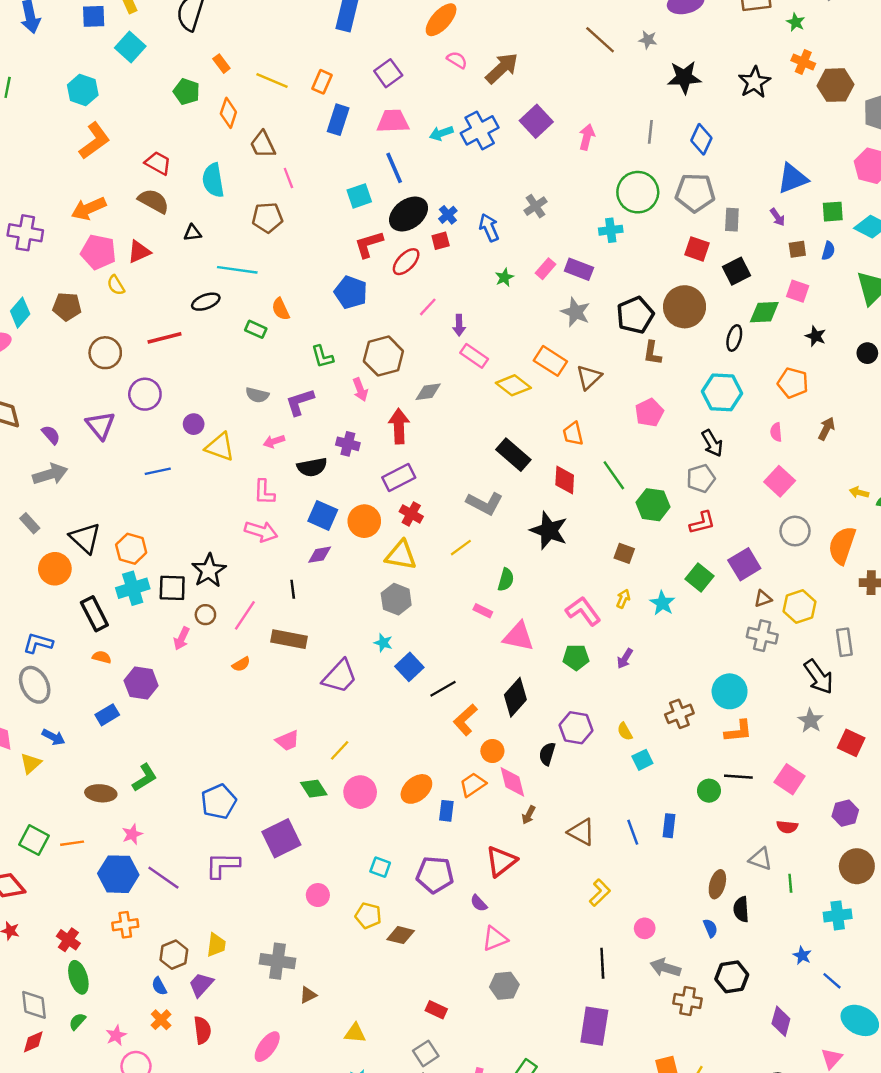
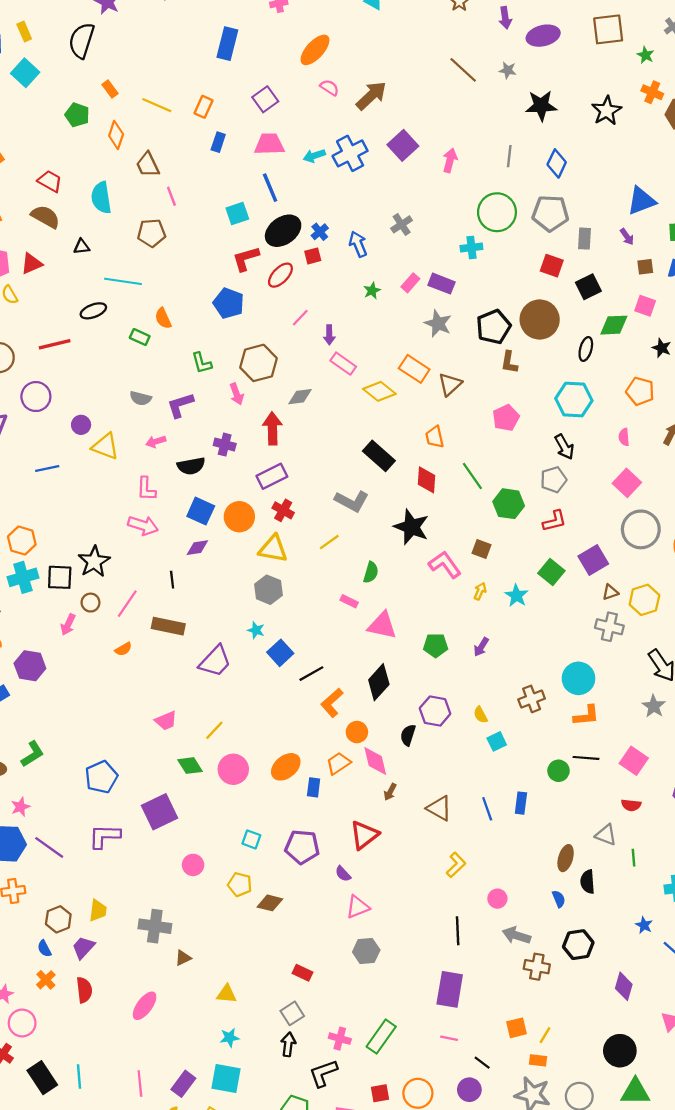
blue rectangle: (338, 120) -> (218, 142), size x0.7
gray circle: (795, 531) -> (641, 529), size x1.4
pink L-shape: (583, 611) -> (445, 565), moved

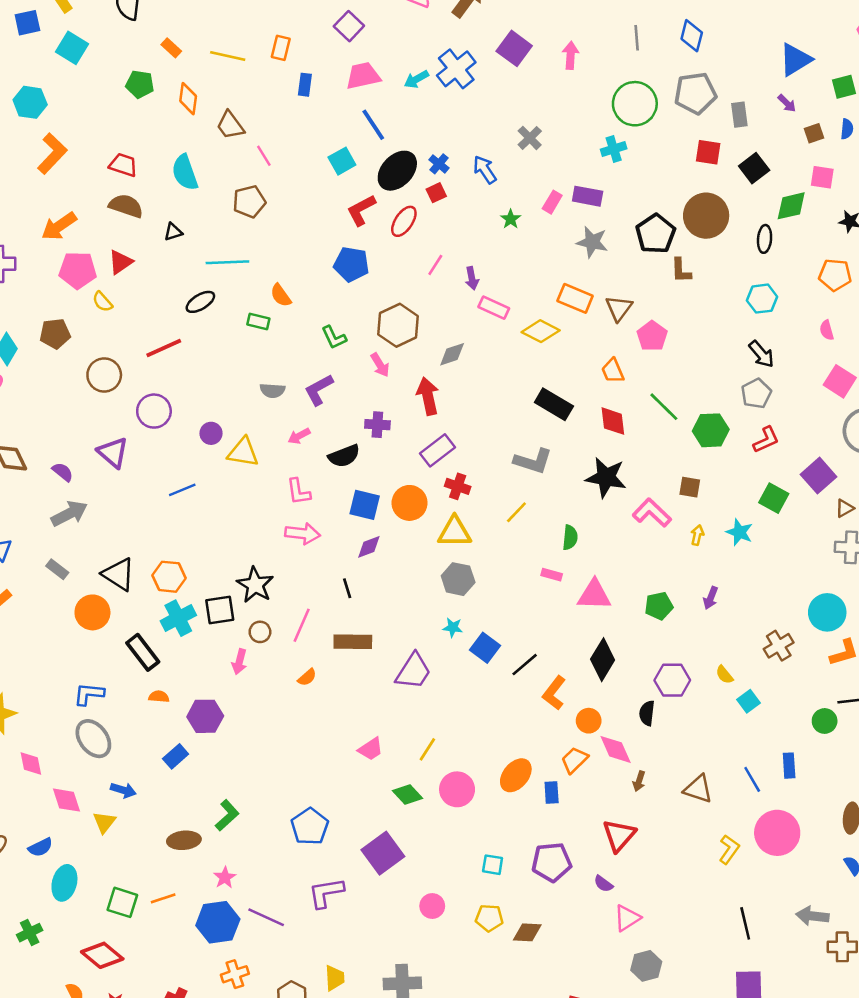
cyan hexagon: (574, 400) -> (762, 299), size x0.7
pink pentagon: (506, 418) -> (652, 336), moved
pink circle: (497, 899) -> (777, 833), moved, size x2.0

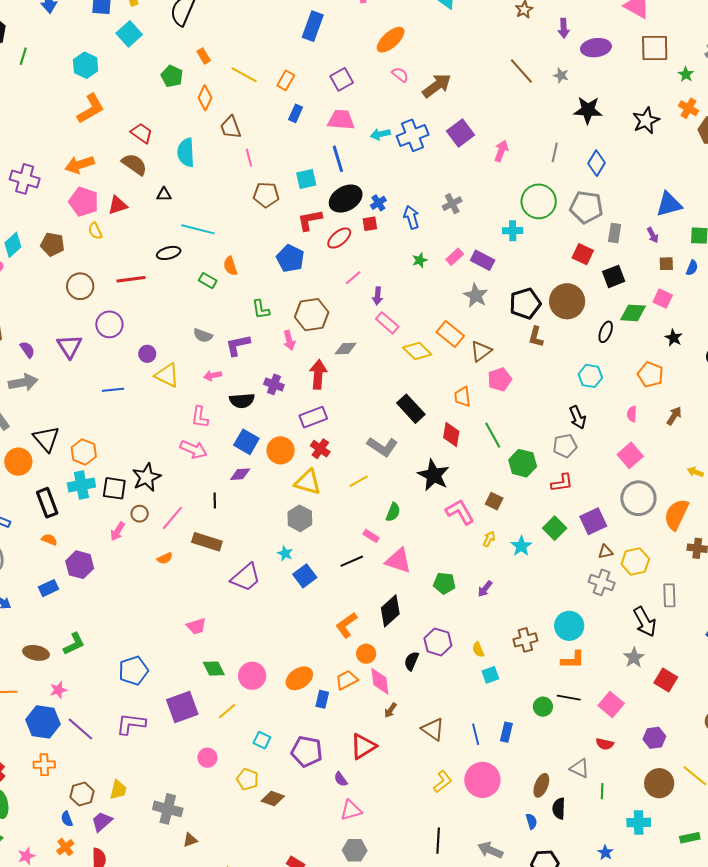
brown pentagon: (249, 201) -> (266, 195), moved
black line: (525, 665) -> (352, 561), moved
yellow line: (427, 749) -> (227, 711), moved

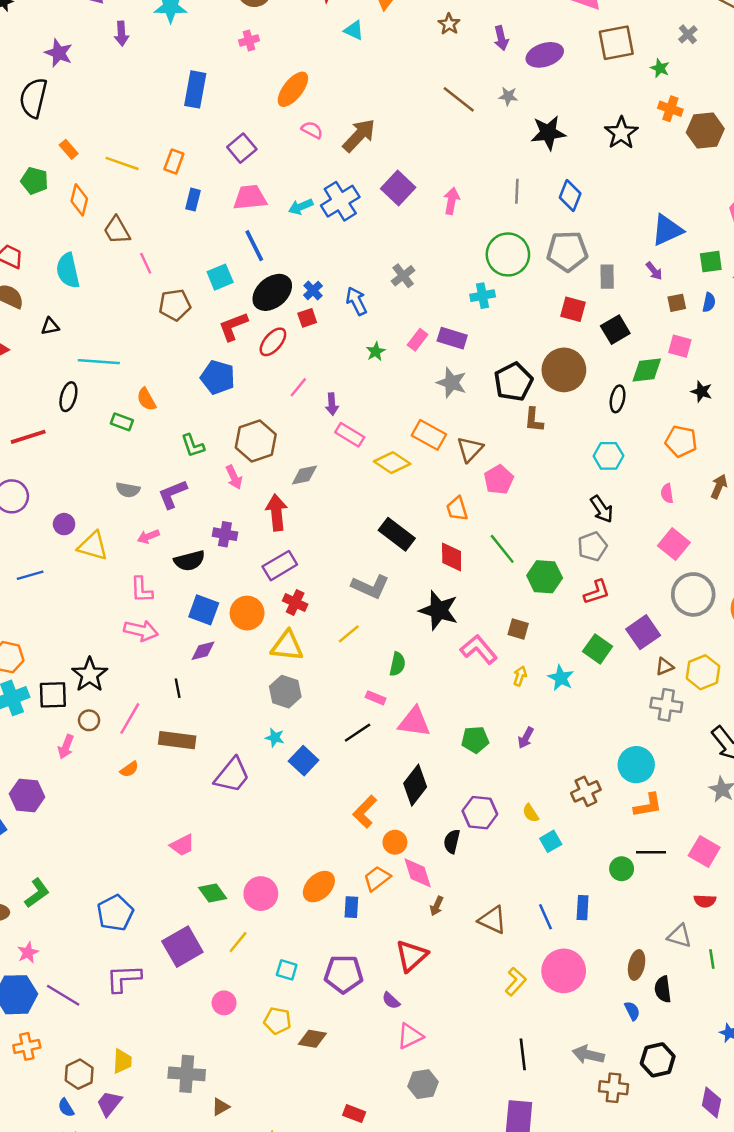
black ellipse: (169, 253) -> (68, 397), turned -50

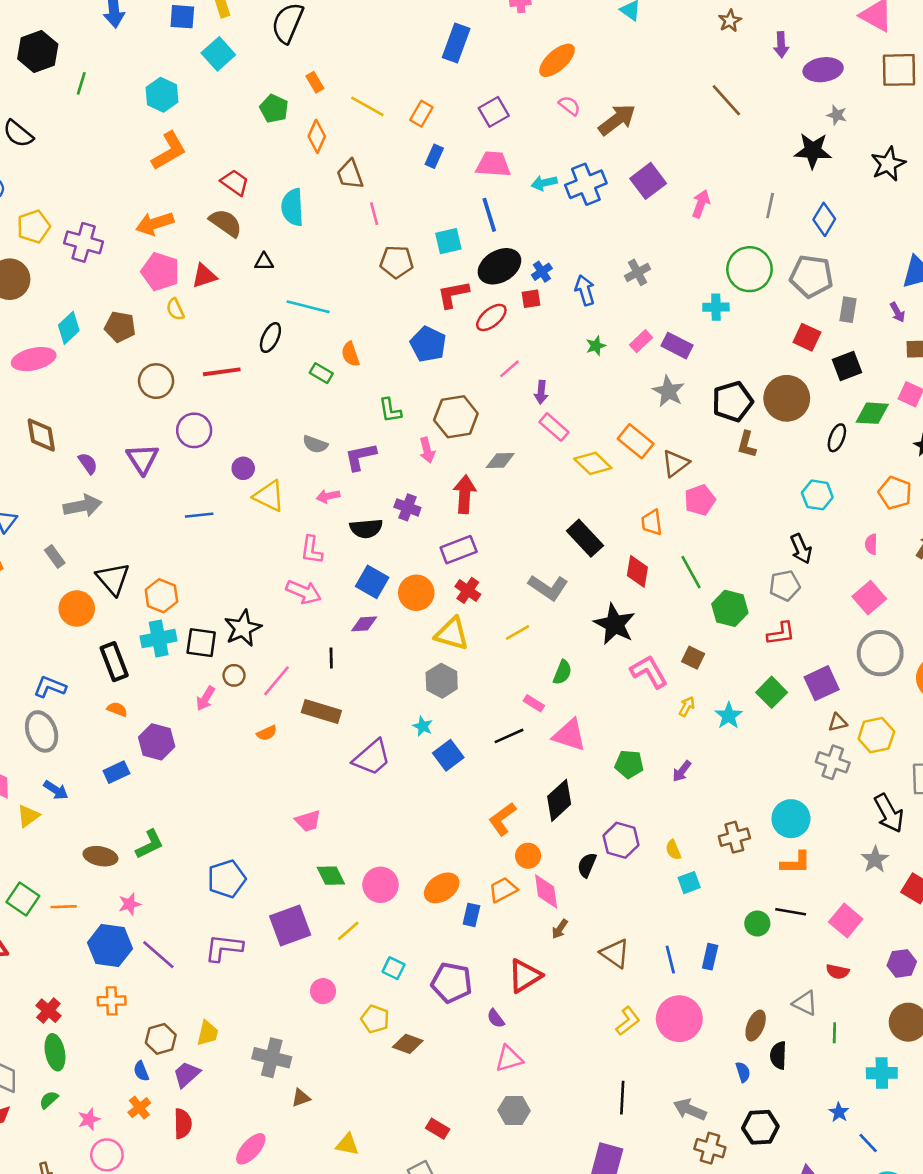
gray star: (508, 96) -> (837, 115), moved

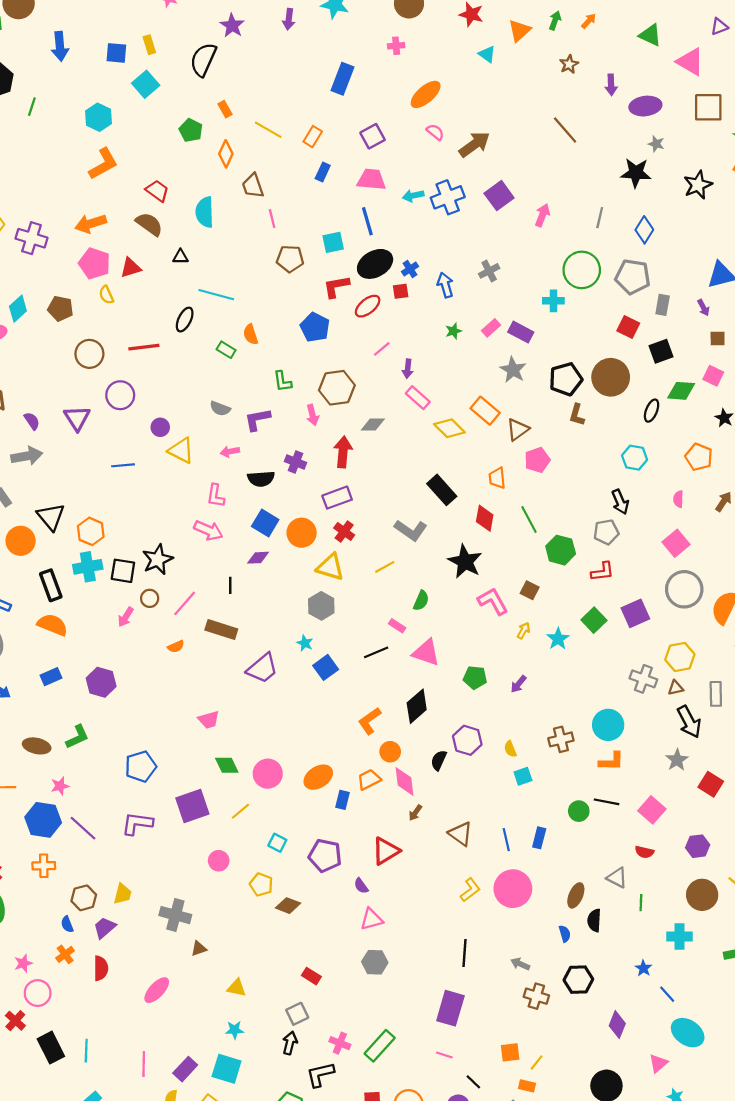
orange semicircle: (117, 709) -> (53, 625), size x1.8
brown triangle: (838, 722) -> (676, 688), moved
purple hexagon: (157, 742) -> (101, 682), moved
gray arrow: (690, 1110) -> (520, 964), size x0.7

